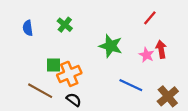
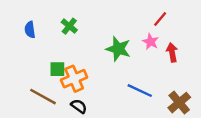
pink star: (147, 55) -> (151, 42), moved

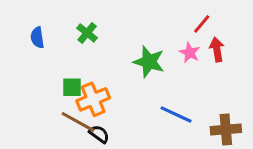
red arrow: (172, 52) -> (217, 50), moved
brown line: (43, 97) -> (78, 122), moved
brown cross: (179, 103) -> (226, 129), turned 35

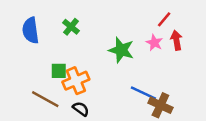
blue semicircle: (37, 37) -> (31, 30), size x1.5
brown line: (78, 122) -> (45, 99), moved
brown cross: (226, 129) -> (160, 105), moved, turned 30

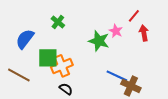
blue semicircle: (31, 30) -> (25, 39), moved, turned 45
pink star: (154, 43) -> (116, 31), moved
green square: (59, 71) -> (48, 58), size x1.5
brown line: (45, 99) -> (19, 75), moved

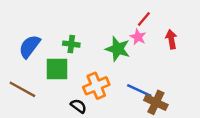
red line: (134, 16) -> (144, 19), moved
green cross: (58, 22) -> (71, 44), moved, turned -32
orange cross: (62, 66) -> (96, 86), moved

